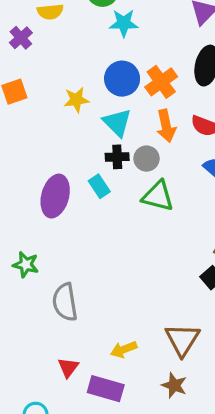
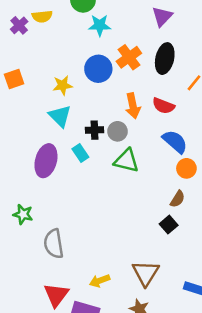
purple cross: (21, 38) -> (19, 25), moved
orange cross: (161, 82) -> (129, 57), moved
cyan triangle: (117, 123) -> (60, 116), moved
red triangle: (68, 367) -> (56, 295), size x1.5

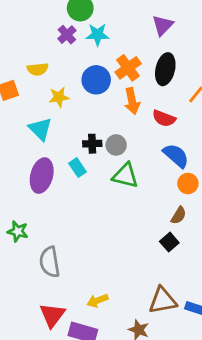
yellow semicircle: (42, 16) -> (38, 69), moved
purple cross: (19, 25) -> (67, 35), moved
orange arrow: (133, 106) -> (132, 101), moved
cyan triangle: (60, 116) -> (40, 129), moved
brown triangle: (146, 273) -> (163, 301), moved, turned 48

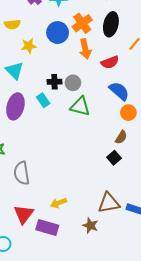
red semicircle: (164, 118) -> (110, 62), turned -42

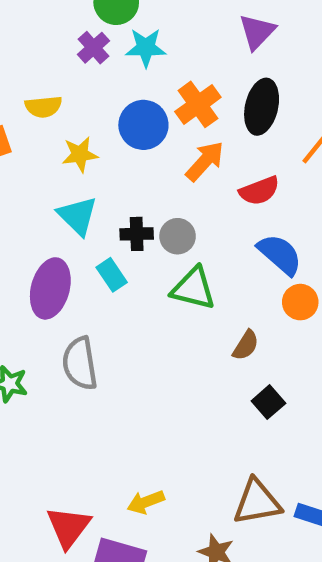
orange arrow: (85, 49) -> (205, 161), turned -126
cyan triangle: (14, 70) -> (78, 216), moved
brown semicircle: (121, 137) -> (246, 345), moved
gray semicircle: (22, 173) -> (80, 363), moved

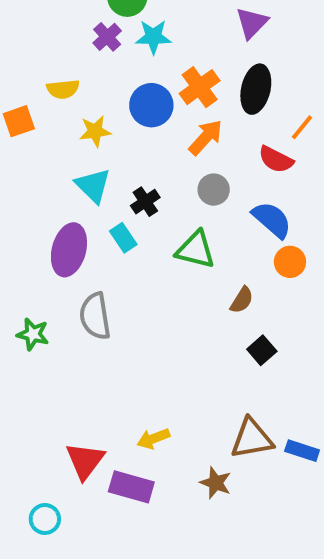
red semicircle: (259, 191) -> (276, 159), moved, turned 48
black cross: (137, 234) -> (145, 202), turned -32
gray circle: (178, 236) -> (214, 190), moved

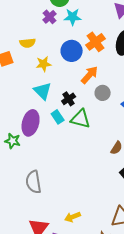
orange arrow: (206, 137) -> (90, 75), moved
green triangle: (196, 250) -> (81, 119), moved
gray semicircle: (95, 316) -> (34, 182), moved
green star: (33, 334) -> (13, 141), moved

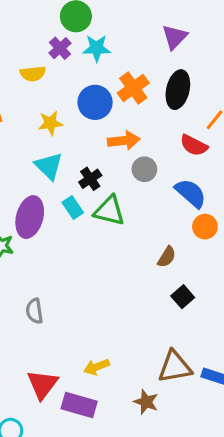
yellow semicircle: (28, 43) -> (33, 74), moved
orange arrow: (90, 75) -> (124, 141), turned 42
gray semicircle: (34, 182) -> (34, 311), size x0.7

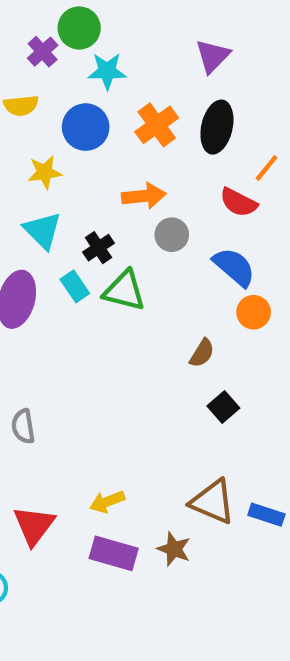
purple cross: (60, 48) -> (43, 52), moved
blue circle: (95, 102) -> (86, 127), moved
brown triangle: (175, 367) -> (213, 502), turned 33
purple rectangle: (79, 405) -> (114, 553), moved

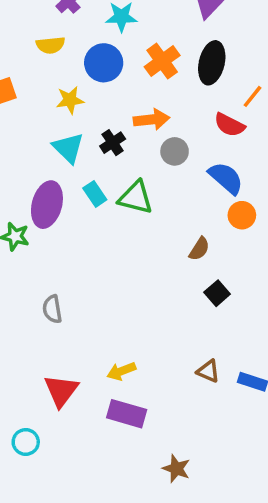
black cross: (99, 248) -> (113, 143), moved
brown triangle: (213, 502) -> (208, 371), size x0.6
brown star: (174, 549) -> (176, 469), moved

